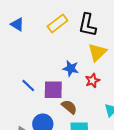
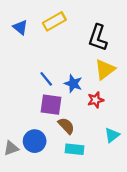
yellow rectangle: (57, 23) -> (54, 21), moved
blue line: (28, 86) -> (46, 79), moved

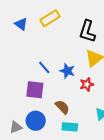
purple square: (51, 105) -> (35, 90), moved

